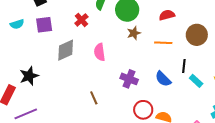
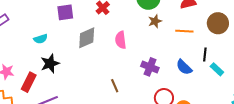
cyan semicircle: (17, 24) -> (41, 39), moved

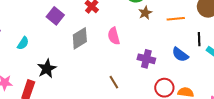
purple square: (65, 12) -> (55, 16), turned -36
cyan semicircle: (41, 39) -> (23, 43), moved, turned -32

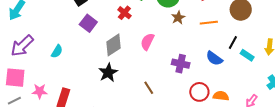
pink semicircle: (114, 36) -> (147, 42), turned 42
black line: (199, 39) -> (233, 42), turned 32
black star: (47, 69) -> (108, 73), moved

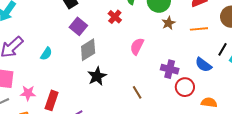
gray diamond: (114, 45) -> (88, 50), moved
red circle: (199, 92) -> (185, 87), moved

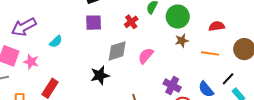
purple square: (78, 26) -> (94, 23), turned 36
gray diamond: (88, 50) -> (117, 51), moved
pink star: (28, 93) -> (31, 62), moved

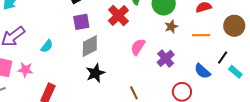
red cross: (131, 22) -> (118, 16), size x1.5
gray diamond: (117, 51) -> (90, 46), moved
purple cross: (172, 86) -> (166, 58), moved, turned 30

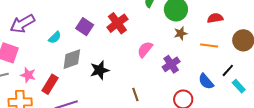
red cross: (118, 16) -> (117, 23), moved
purple square: (81, 22) -> (85, 27), moved, turned 36
gray diamond: (90, 46) -> (72, 59), moved
pink star: (25, 70) -> (28, 75), moved

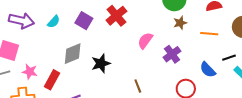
purple arrow: (22, 24) -> (22, 21), turned -135
cyan semicircle: (55, 37) -> (54, 22), moved
black line: (228, 70) -> (229, 58), turned 32

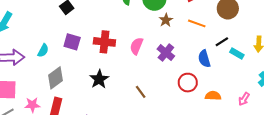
red cross: (116, 16) -> (104, 42), moved, turned -30
orange line: (209, 34) -> (197, 23), turned 30
gray diamond: (73, 54) -> (55, 78), moved
blue semicircle: (208, 70) -> (204, 59), turned 42

